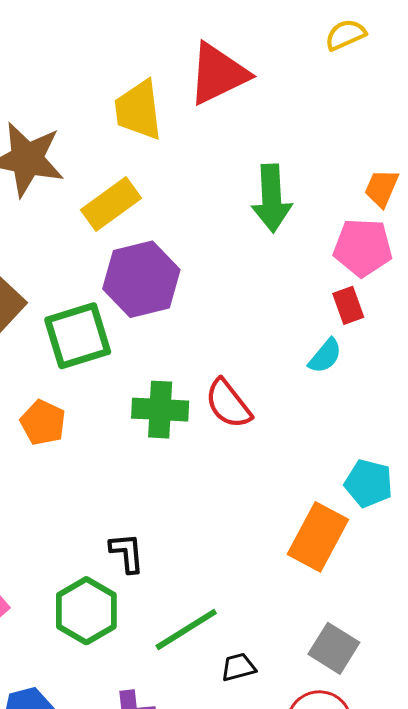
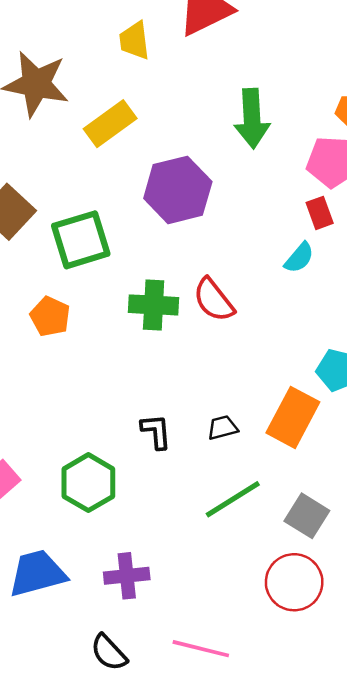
yellow trapezoid: (138, 110) -> (134, 40), size x0.7
purple hexagon: (141, 279) -> (178, 190), moved
black L-shape: (127, 553) -> (156, 431), moved
green line: (186, 629) -> (233, 499), moved
black trapezoid: (238, 667) -> (223, 428), moved

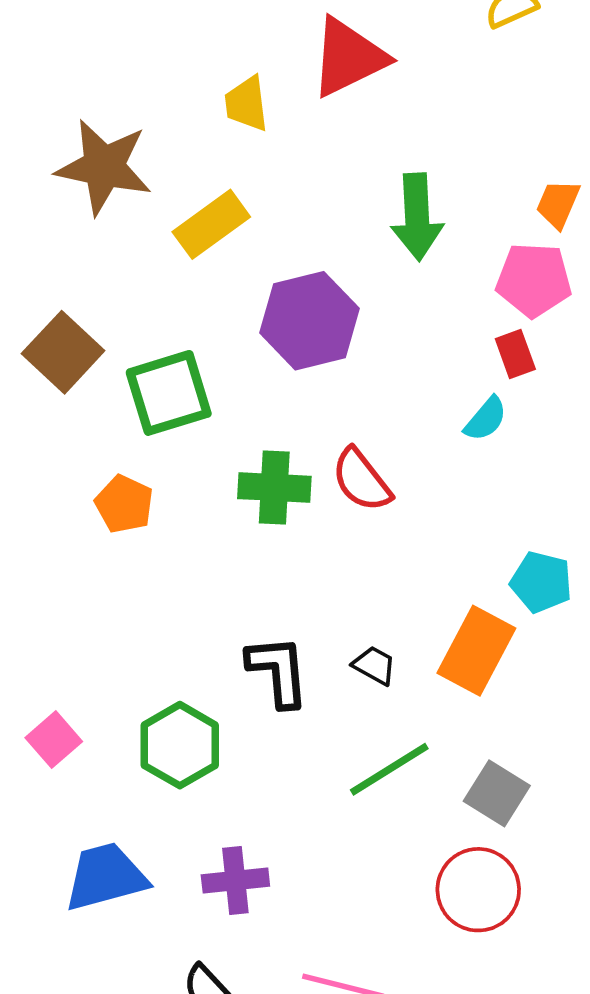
black trapezoid: (223, 428) -> (374, 665), turned 44
black L-shape: (156, 431) -> (278, 671), size x1.4

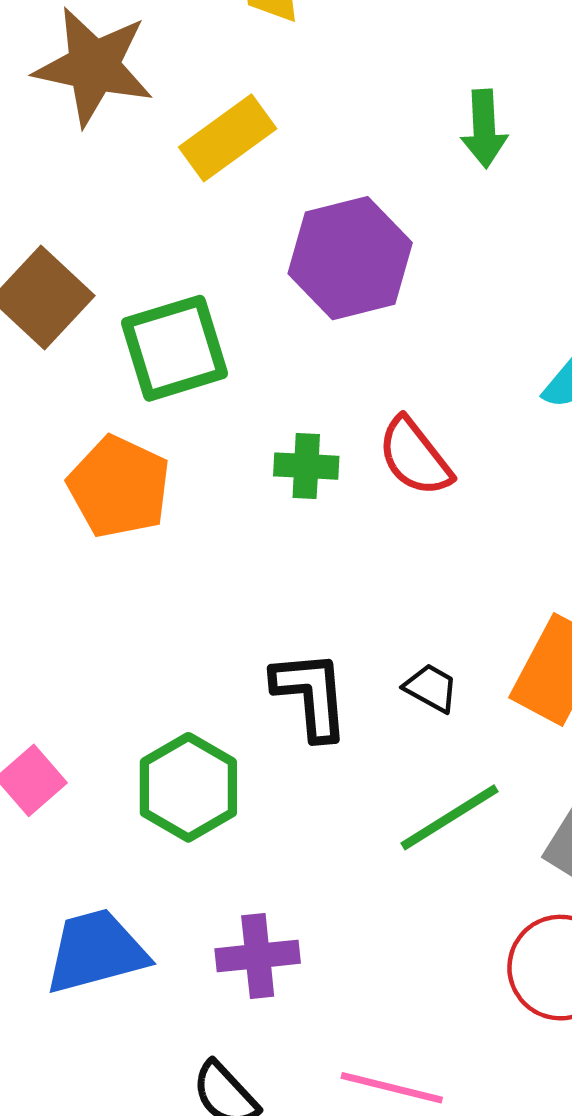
green arrow: (417, 217) -> (484, 129), size x0.7
green cross: (274, 487) -> (306, 466), size x0.7
orange pentagon: (124, 504) -> (119, 487), size x1.4

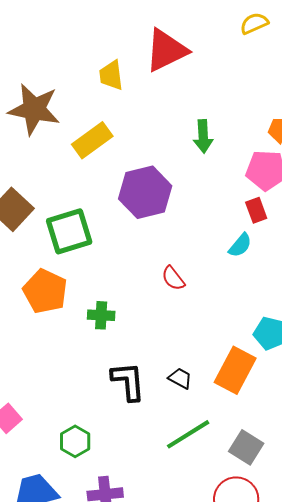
red semicircle: (415, 457) -> (173, 278), size x0.7
green cross: (306, 466) -> (101, 315), moved
green hexagon: (188, 787) -> (75, 441), moved, size x0.7

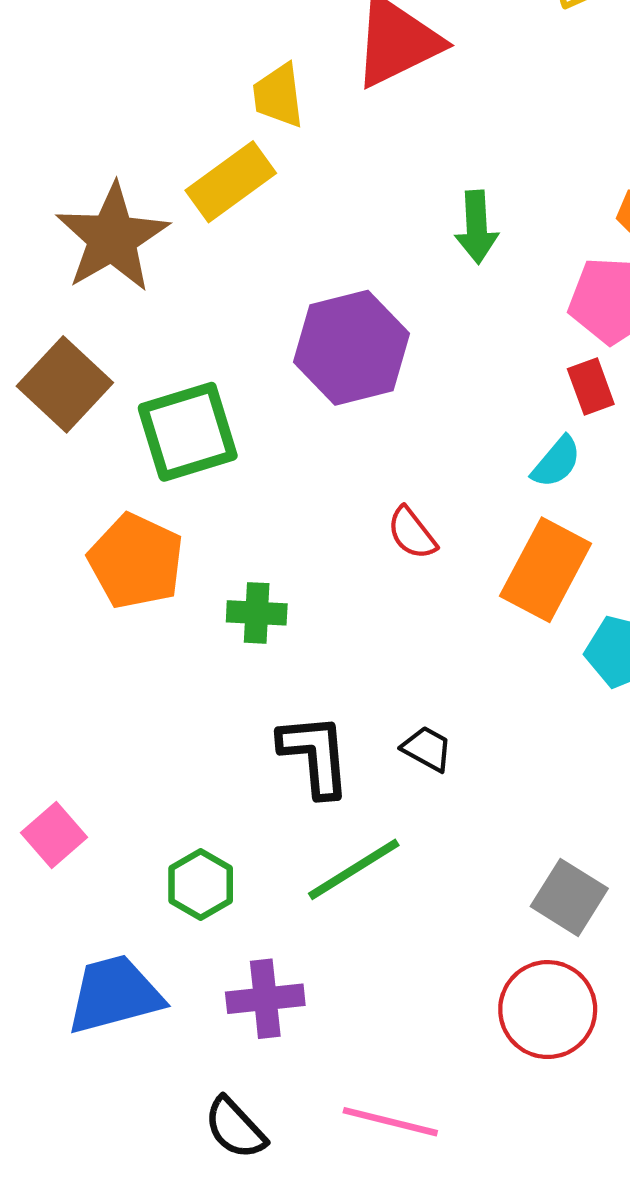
brown star: (34, 109) -> (112, 238), moved, turned 30
yellow rectangle: (92, 140) -> (231, 182), moved
orange rectangle: (235, 370) -> (546, 570), moved
green line: (188, 434) -> (354, 869), moved

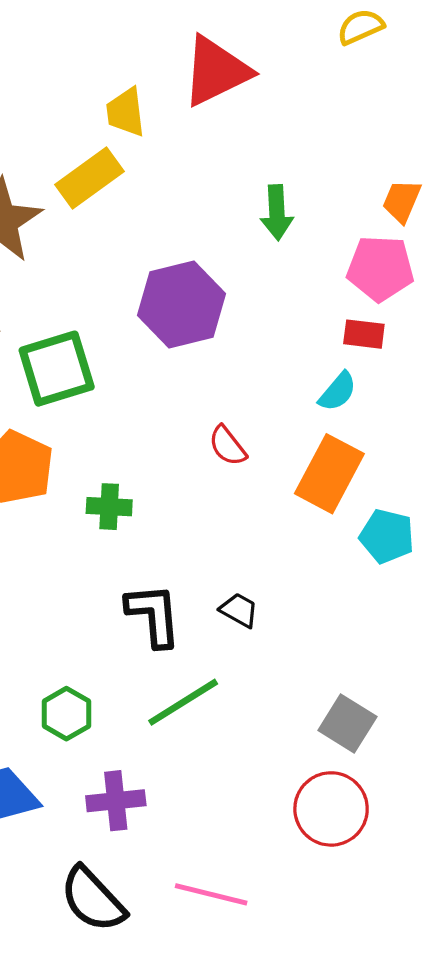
red rectangle: (591, 387) -> (364, 334), turned -63
black semicircle: (235, 1128) -> (93, 899), size x1.4

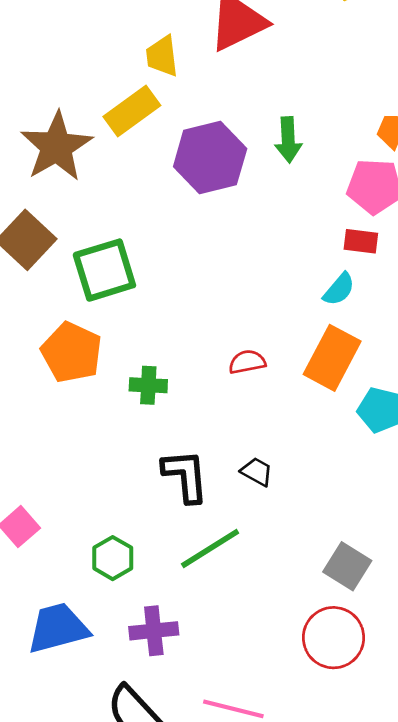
purple hexagon: (181, 304) -> (210, 158), moved
red semicircle: (228, 446) -> (247, 362), moved, turned 117

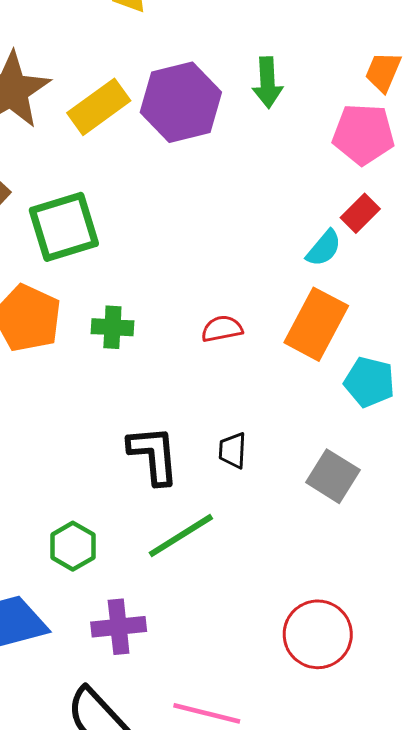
yellow rectangle: (132, 111) -> (99, 107), moved
red rectangle: (361, 241) -> (360, 213), moved, turned -52
green cross: (148, 385) -> (112, 327), moved
black trapezoid: (257, 472) -> (233, 450), turned -116
gray square: (347, 566) -> (333, 476), moved

